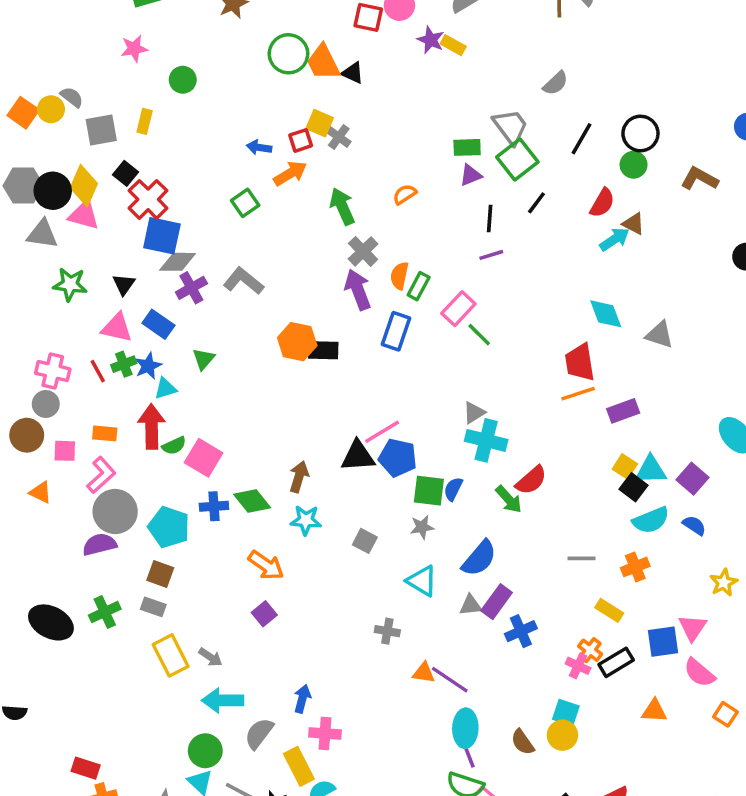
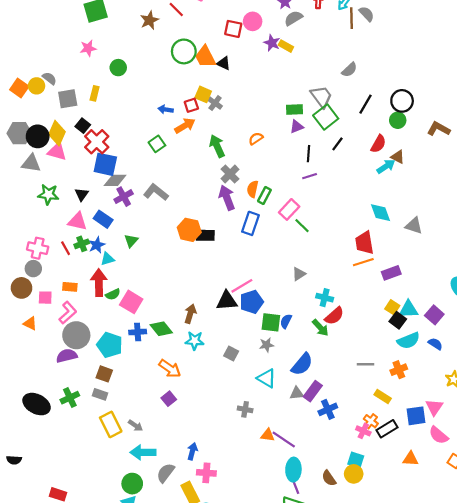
cyan cross: (486, 440) -> (325, 298), moved, size x0.7
blue pentagon: (398, 458) -> (252, 302), turned -30

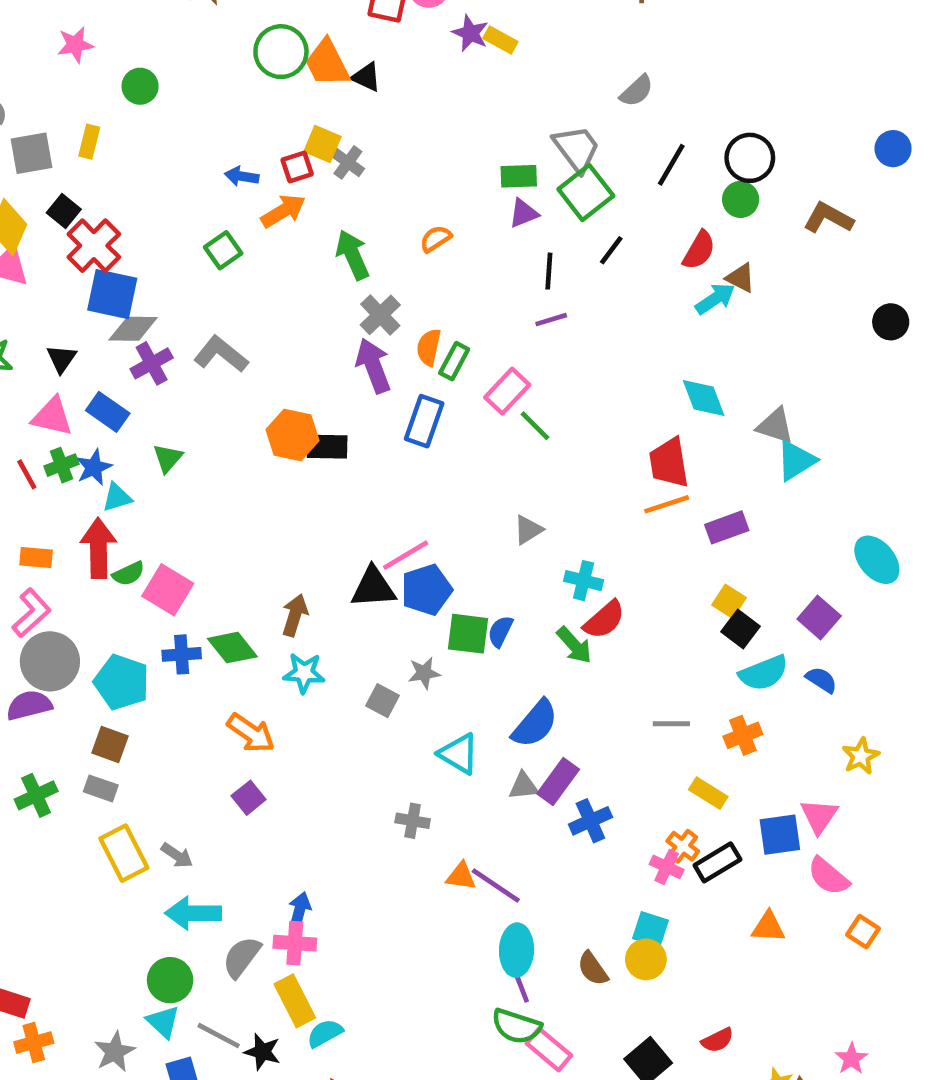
cyan triangle: (408, 309) -> (796, 460), moved, turned -30
gray star: (267, 345) -> (424, 673), moved
pink cross: (206, 473) -> (295, 943), moved

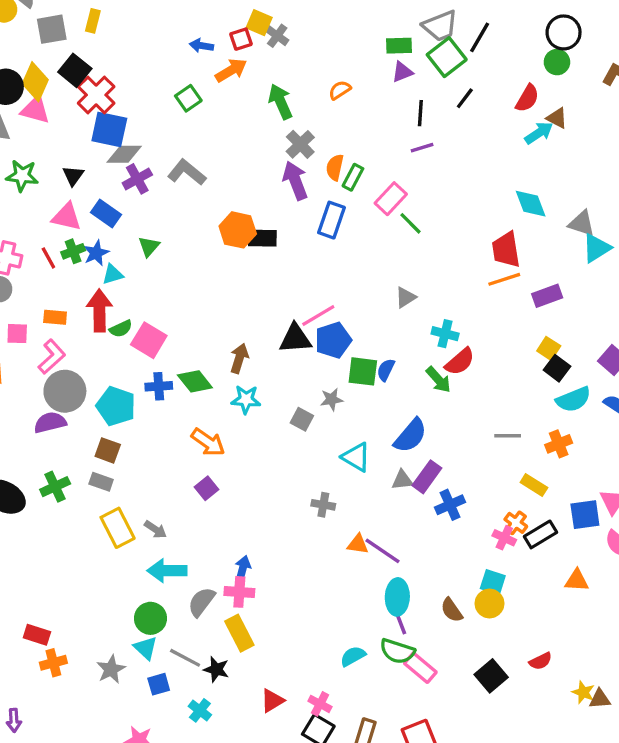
gray trapezoid: (577, 149) -> (440, 26), turned 105
black line: (671, 165) -> (480, 37), moved
black square: (64, 211) -> (75, 70), size x1.4
cyan semicircle: (325, 1033) -> (353, 656), moved

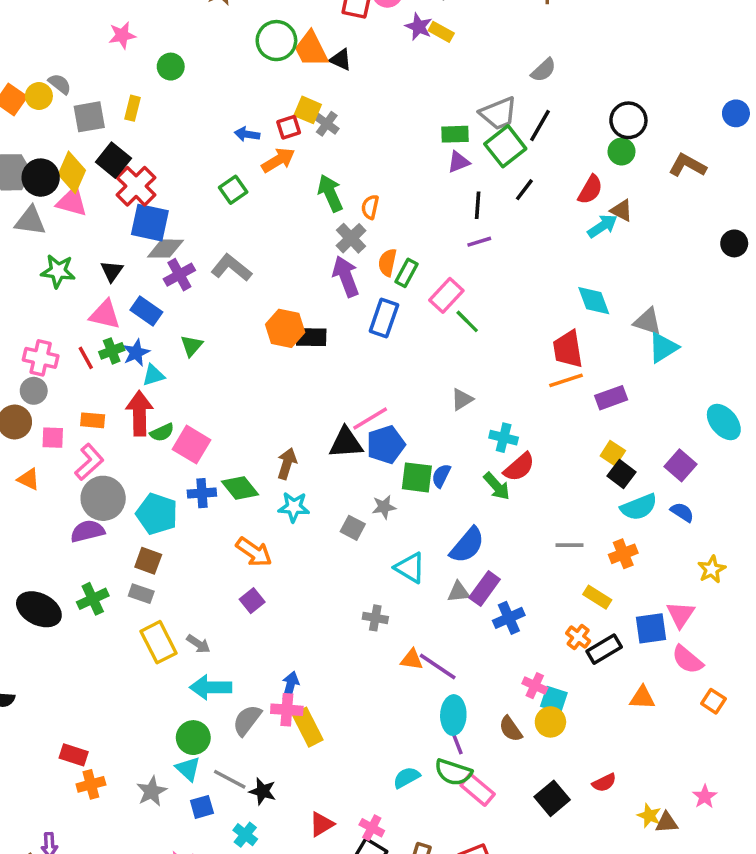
orange semicircle: (340, 90) -> (370, 207), moved, turned -45
pink cross: (504, 538) -> (535, 686), moved
yellow rectangle: (239, 633) -> (308, 727), moved

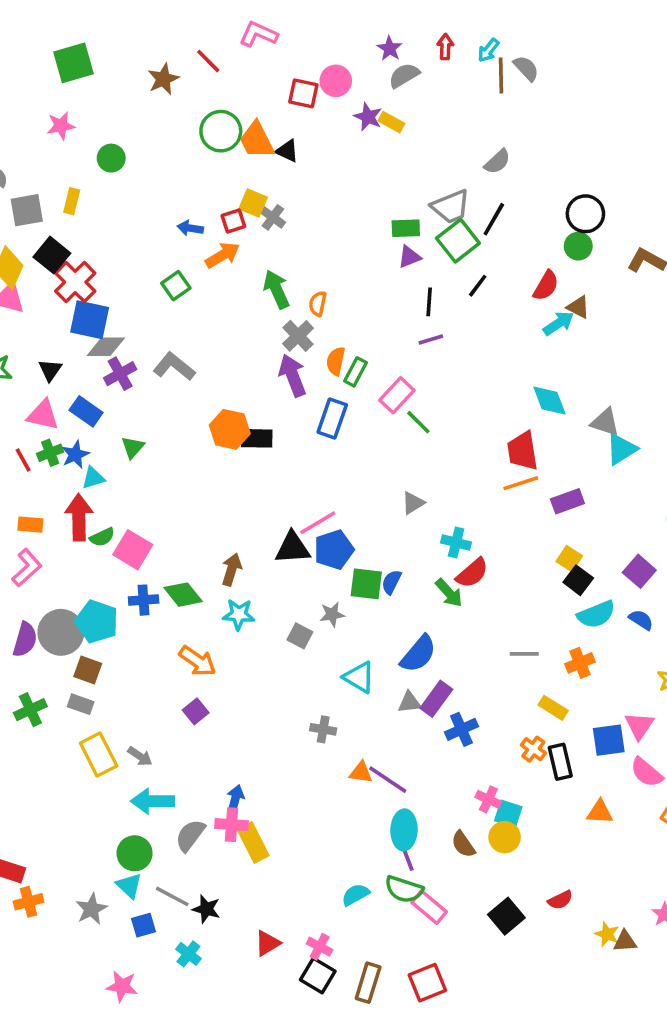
gray circle: (103, 498) -> (61, 632), moved
purple semicircle: (87, 531) -> (25, 640), turned 120
black rectangle: (604, 649) -> (560, 762), turned -72

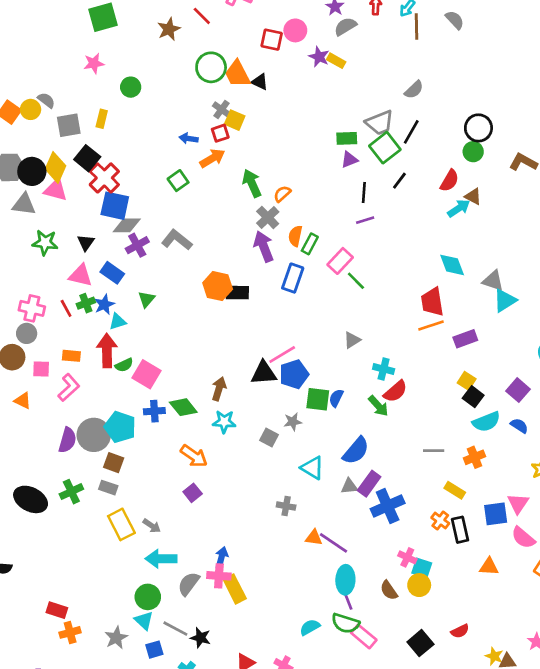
gray semicircle: (526, 68) -> (455, 20), moved
gray cross: (273, 217) -> (222, 109), moved
orange semicircle: (318, 304) -> (282, 194), turned 36
blue cross: (461, 729) -> (388, 506), size x1.4

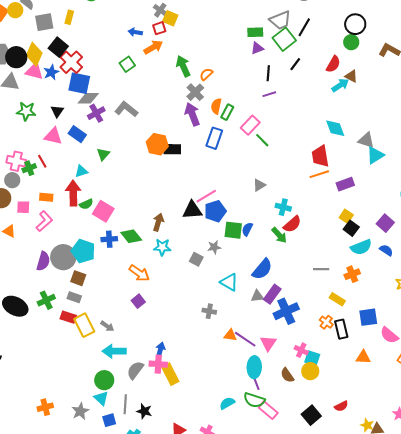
green cross: (86, 303) -> (29, 168), moved
blue star: (104, 304) -> (51, 72), moved
pink triangle: (518, 503) -> (268, 343), moved
red rectangle: (57, 610) -> (68, 317), moved
gray line: (175, 629) -> (125, 404), turned 66

